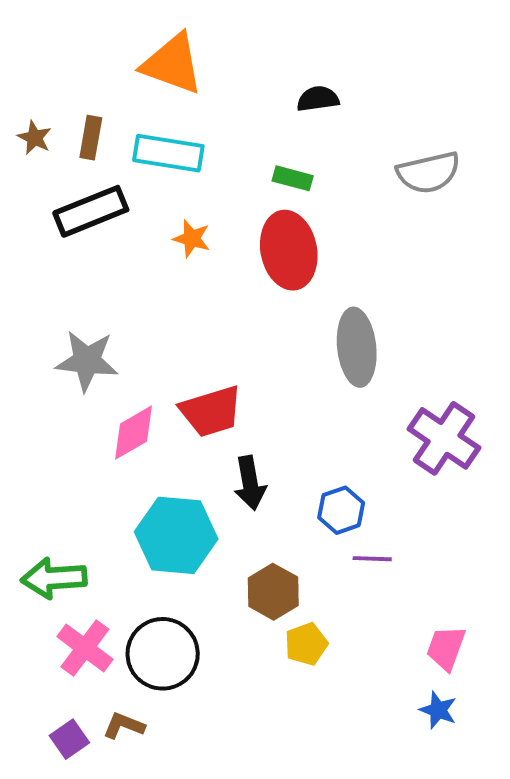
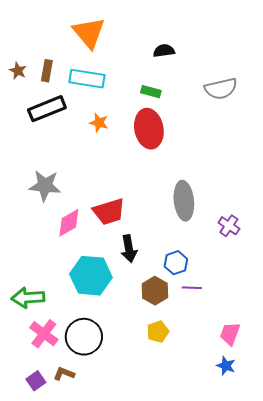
orange triangle: (172, 64) -> (89, 33), turned 30
gray ellipse: (357, 347) -> (184, 201), moved
purple cross: (444, 438) -> (229, 226), size x0.6
brown hexagon: (273, 592) -> (155, 291), moved

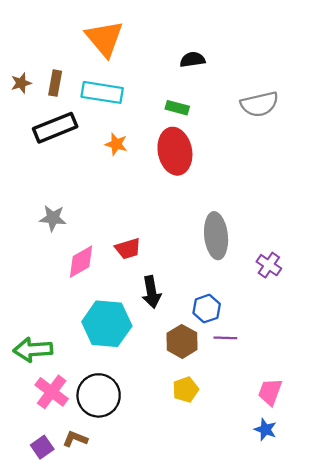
brown star: (18, 71) -> (21, 83), turned 30
gray star: (45, 186) -> (53, 218), size x0.7
red trapezoid: (109, 212) -> (128, 249), size x0.7

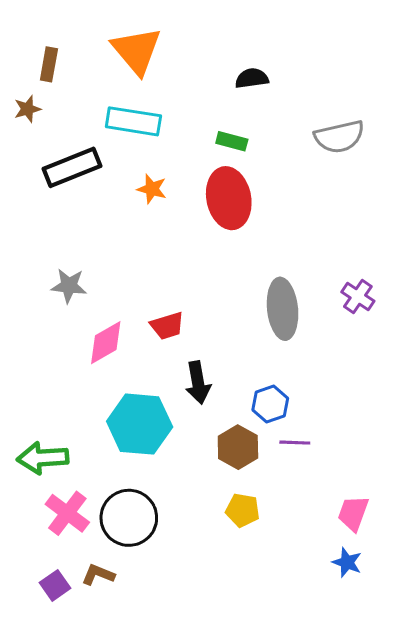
brown rectangle: (55, 83) -> (49, 64), moved
purple cross: (269, 265) -> (358, 296), moved
yellow pentagon: (185, 390) -> (243, 510), turned 30

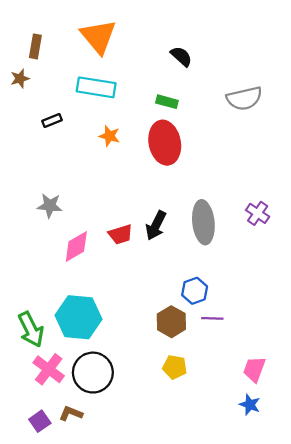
black semicircle: (252, 78) -> (181, 56), turned 50
black rectangle: (72, 167) -> (52, 121), size x0.5
black arrow: (198, 383) -> (156, 226), moved, turned 36
cyan hexagon: (140, 424) -> (78, 317), moved
green arrow: (43, 458) -> (31, 329), turned -112

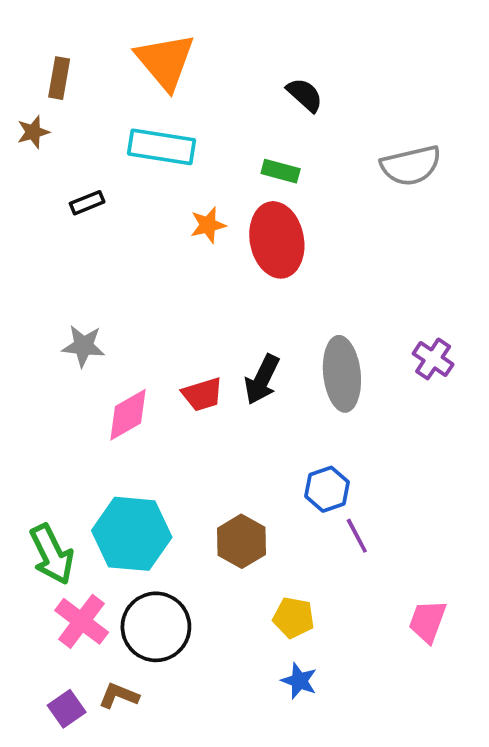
orange star: (109, 136) -> (208, 225), moved, turned -30
purple line: (212, 318) -> (357, 536), turned 60
brown hexagon: (171, 322) -> (242, 541), moved
blue star: (250, 405) -> (299, 681), moved

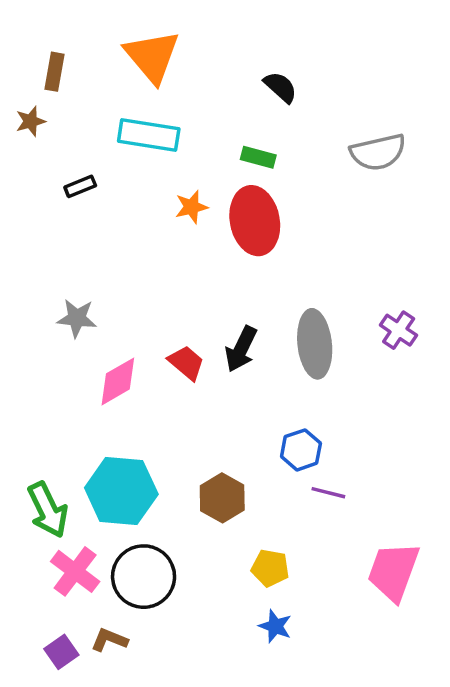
red trapezoid: (202, 394) -> (186, 363), turned -123
purple line: (357, 536) -> (328, 493), turned -48
pink trapezoid: (428, 621) -> (393, 571), size x1.5

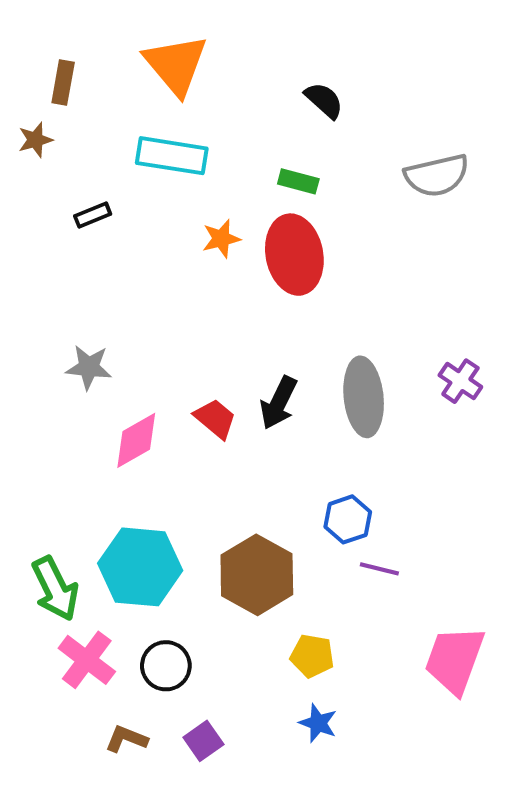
brown hexagon: (222, 498) -> (257, 575), size x1.4
black circle: (144, 577) -> (166, 666), size x0.7
purple square: (61, 652) -> (203, 741), moved

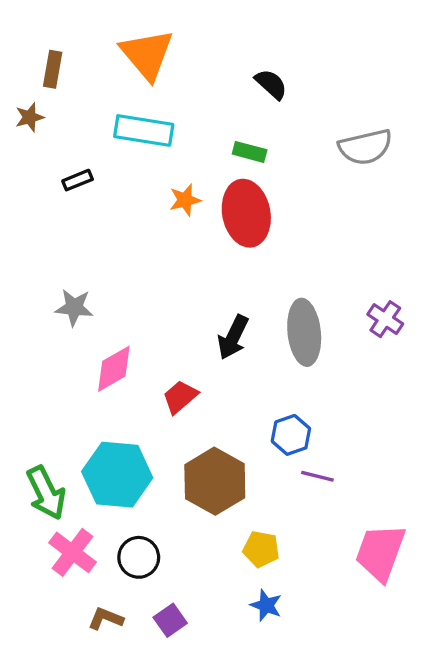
red trapezoid: (215, 419) -> (180, 397), moved, turned -81

